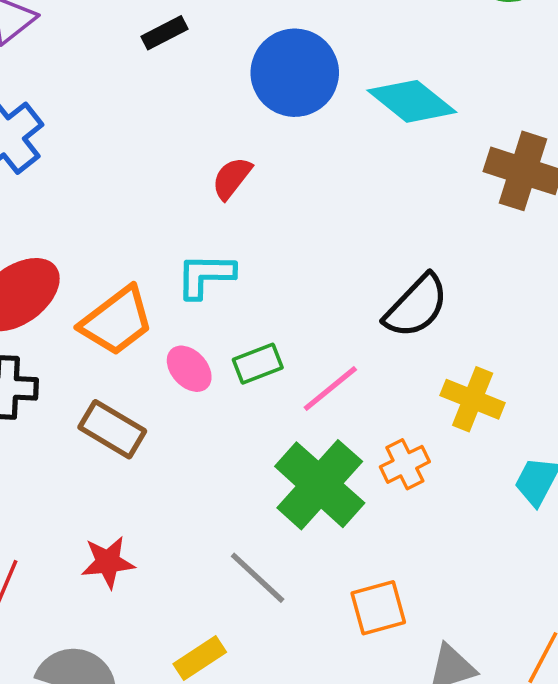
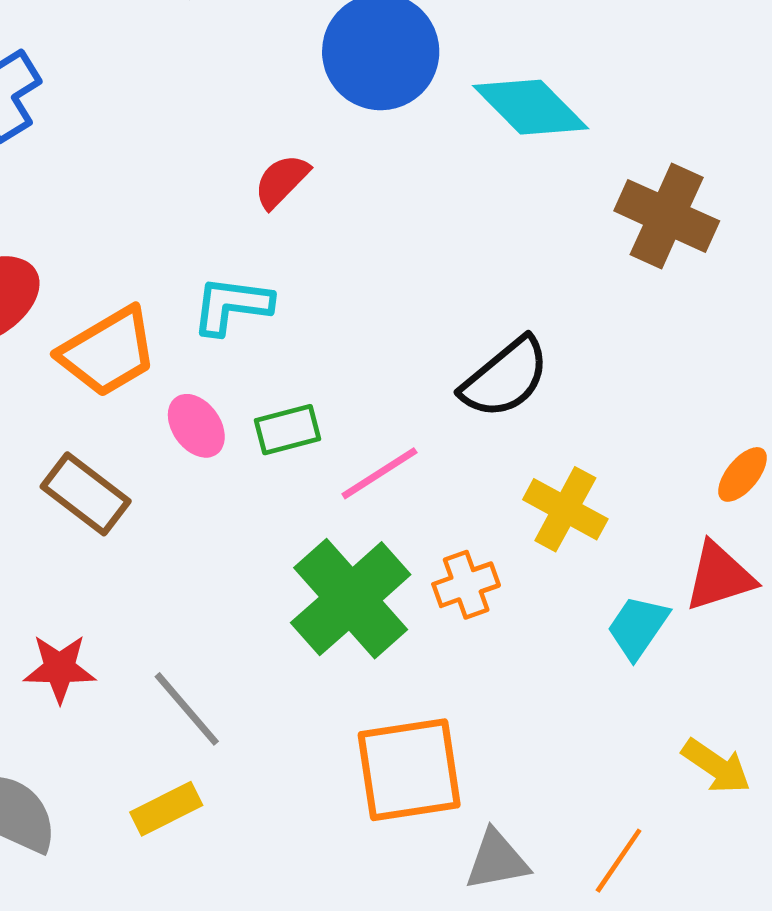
gray line: (258, 578) -> (187, 709), moved
orange square: (378, 608) -> (409, 770), size x1.5

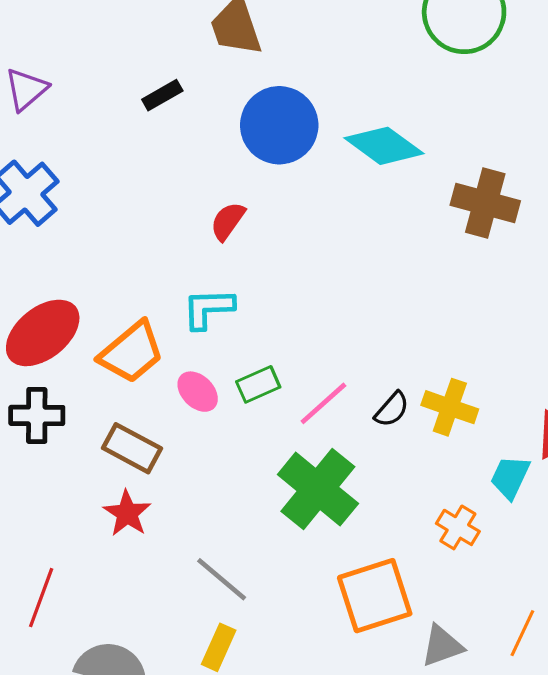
black semicircle: (505, 378) -> (392, 409), moved, size x0.6
orange cross: (466, 585) -> (458, 527), moved, turned -30
red star: (60, 668) -> (127, 513), moved, turned -30
yellow rectangle: (166, 809) -> (219, 647), turned -30

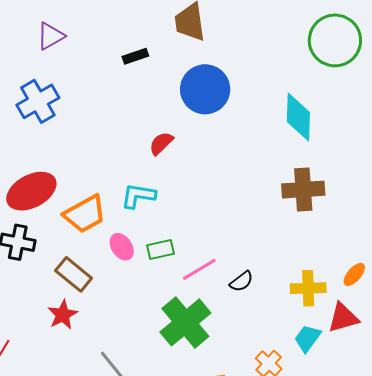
cyan diamond: (384, 146) -> (298, 117), moved, turned 45
brown cross: (485, 203) -> (303, 190), moved, turned -30
yellow cross: (450, 407) -> (308, 288), moved, turned -32

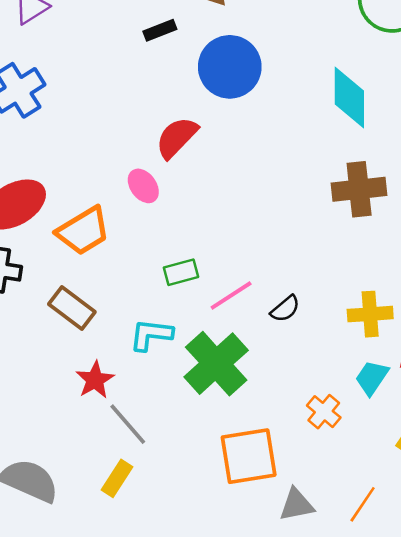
black rectangle: (135, 56) -> (160, 30), moved
red semicircle: (161, 143) -> (177, 137), size x1.4
cyan L-shape: (138, 196) -> (151, 335), moved
pink ellipse: (122, 247) -> (143, 186), moved
red star: (63, 315) -> (95, 380), moved

